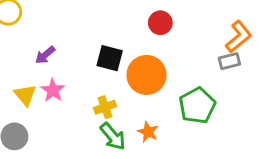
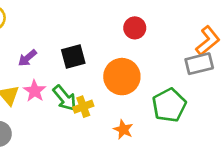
black square: (110, 58) -> (73, 57), moved, turned -30
gray rectangle: (229, 61) -> (199, 64), size x1.4
green arrow: (113, 136) -> (65, 98), moved

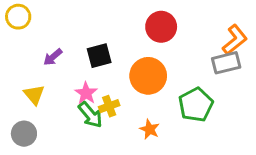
red circle: (135, 28) -> (161, 27), size x1.4
pink star: (35, 91) -> (86, 93), moved
green arrow: (65, 98) -> (90, 115), moved

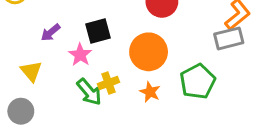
pink star: (86, 93) -> (80, 55), moved
orange star: (150, 129) -> (150, 92), moved

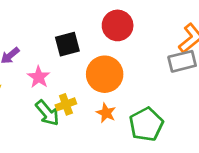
black square: (98, 31) -> (67, 44), moved
green pentagon: (198, 82) -> (146, 124), moved

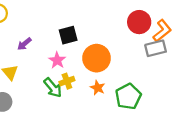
red circle: (118, 25) -> (139, 22), moved
pink star: (39, 77) -> (57, 60), moved

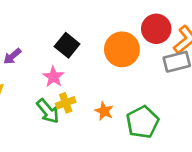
black square: (68, 35) -> (67, 45), turned -36
orange circle: (97, 58) -> (122, 49), moved

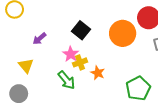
yellow cross: (66, 103) -> (80, 62), moved
orange star: (104, 111) -> (98, 73), moved

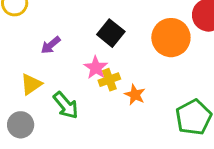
yellow triangle: (26, 66) -> (31, 84), turned 35
green arrow: (66, 80) -> (66, 105), moved

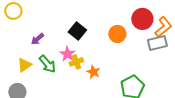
orange circle: (171, 38) -> (117, 34), size x0.7
green arrow: (66, 105) -> (47, 64), moved

